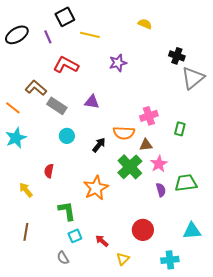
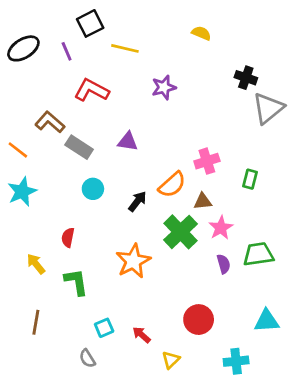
orange semicircle: (124, 133) -> (172, 185), turned -45
green L-shape: (67, 211) -> (76, 282), moved

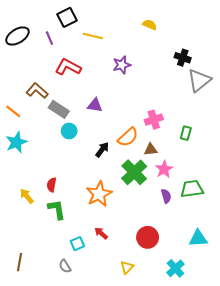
cyan circle: (93, 189) -> (69, 131), moved
red semicircle: (68, 238) -> (52, 185), moved
brown line: (36, 322) -> (20, 262), moved
red arrow: (142, 335) -> (101, 233), moved
cyan cross: (236, 361) -> (175, 268), turned -36

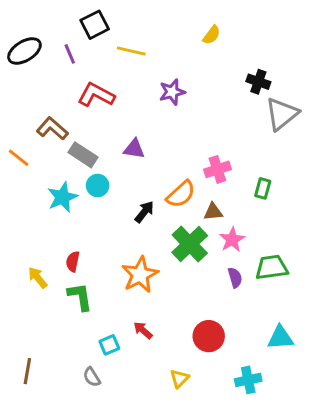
yellow semicircle: (150, 25) -> (212, 35), turned 104
cyan star: (16, 142) -> (62, 197), moved
cyan cross: (175, 268) -> (248, 380), turned 30

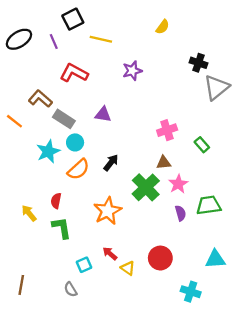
green rectangle: (263, 188) -> (202, 145), turned -56
orange semicircle: (181, 194) -> (78, 169), moved
yellow triangle: (179, 379) -> (128, 268), moved, turned -40
cyan cross: (248, 380) -> (191, 292), turned 30

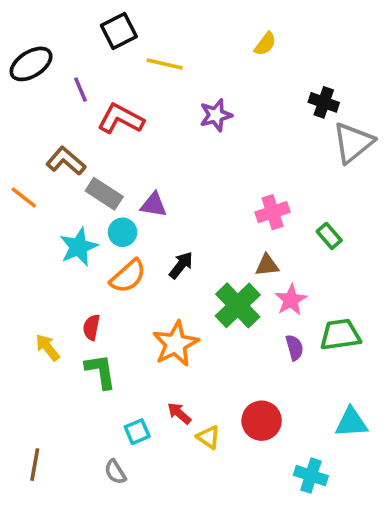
purple line: (54, 42) -> (80, 90), moved
purple triangle: (103, 114) -> (154, 205), moved

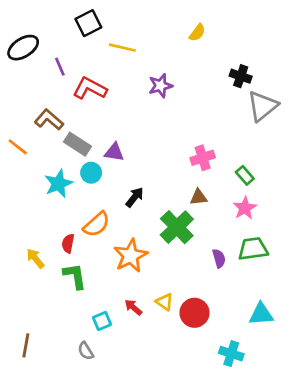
orange semicircle: (128, 276) -> (97, 224), moved
pink star: (291, 300) -> (245, 208), moved
yellow triangle: (209, 437) -> (165, 302), moved

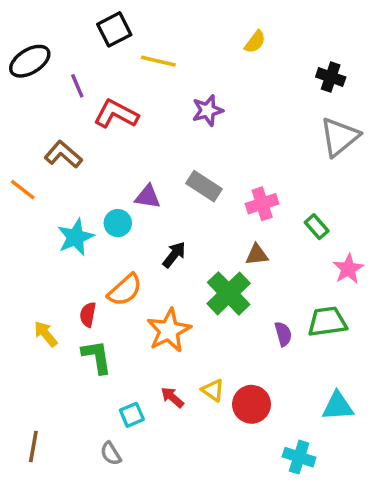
black cross: (241, 76) -> (331, 77), moved
gray rectangle: (78, 144) -> (204, 186), moved
pink star: (245, 208) -> (348, 269), moved

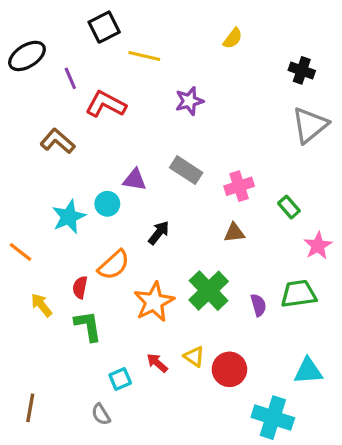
orange line: (23, 190) -> (21, 252), moved
green cross: (229, 293) -> (209, 291), moved
cyan cross: (299, 457) -> (273, 418), size x1.4

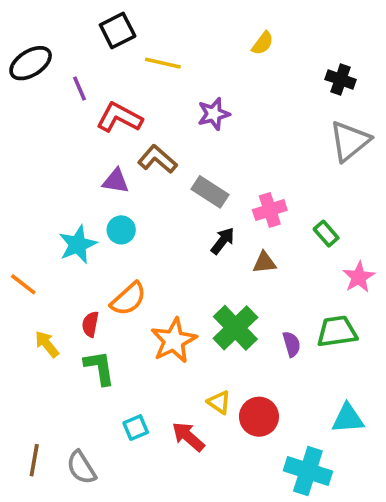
brown L-shape: (58, 141) -> (157, 159), moved
purple triangle: (135, 180) -> (116, 181), moved
black arrow: (159, 233) -> (223, 241), moved
red arrow: (157, 363) -> (188, 437), moved, size x1.4
gray semicircle: (101, 414) -> (81, 467), moved, size x1.4

